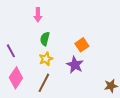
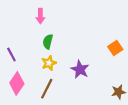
orange square: (82, 45) -> (115, 48), moved

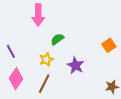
pink arrow: (40, 16) -> (38, 15), size x1.5
green semicircle: (48, 42) -> (57, 39), moved, turned 40

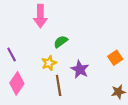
orange square: (109, 45) -> (115, 58), moved
brown line: (44, 84) -> (59, 85), moved, turned -36

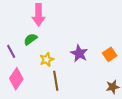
green semicircle: (61, 42) -> (30, 39), moved
purple star: (80, 69) -> (79, 53), moved

